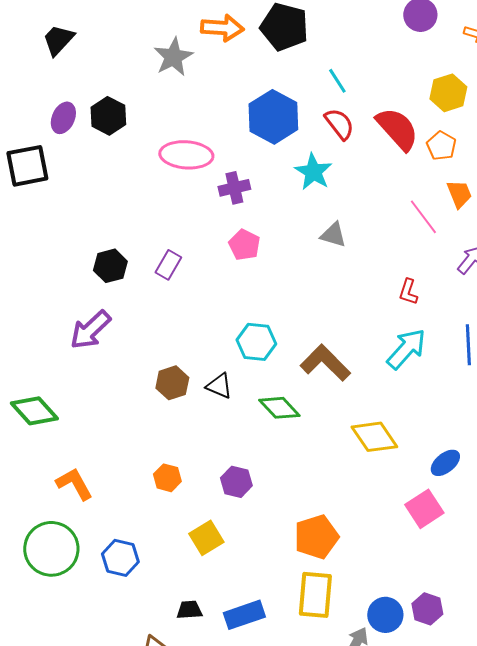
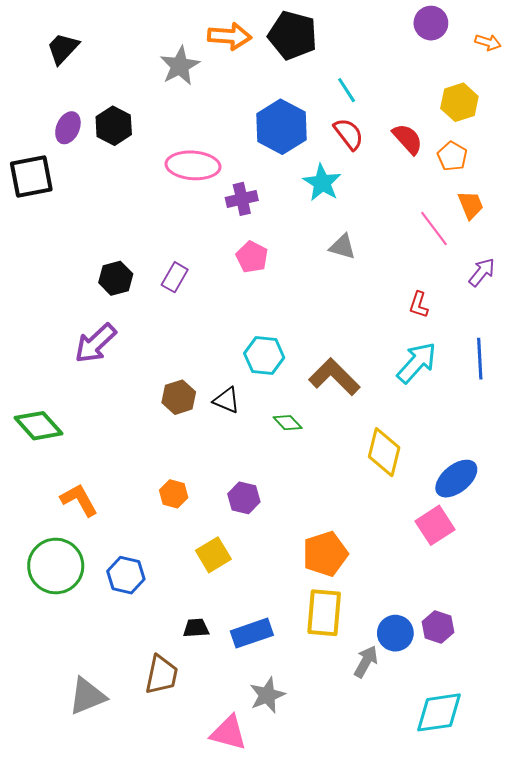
red semicircle: (397, 129) -> (408, 139), size x0.7
green diamond: (279, 408) -> (288, 423), size x0.7
yellow diamond: (374, 437) -> (384, 452), turned 48
blue ellipse: (445, 463) -> (456, 479), size x1.4

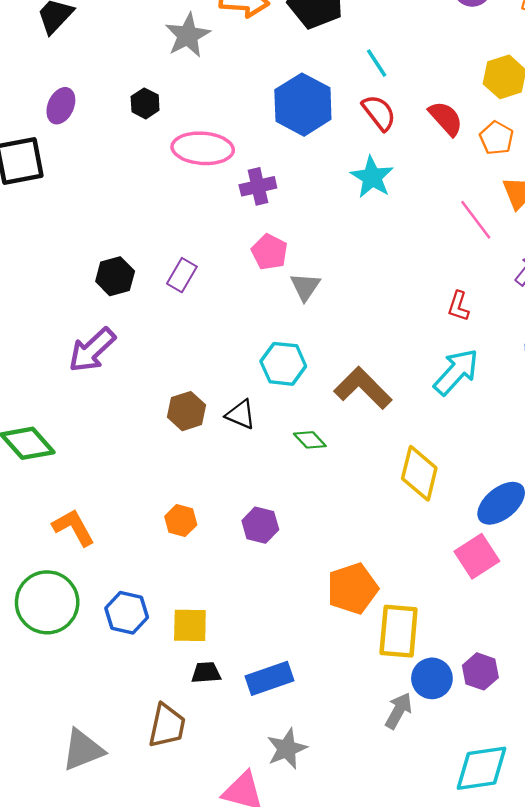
black hexagon: (114, 126) -> (145, 103), moved, size x0.7
cyan star: (322, 183) -> (372, 177), moved
gray triangle: (342, 247) -> (305, 287), moved, turned 48
yellow square: (213, 555) -> (190, 625), moved, turned 32
yellow rectangle: (324, 613) -> (399, 631), moved

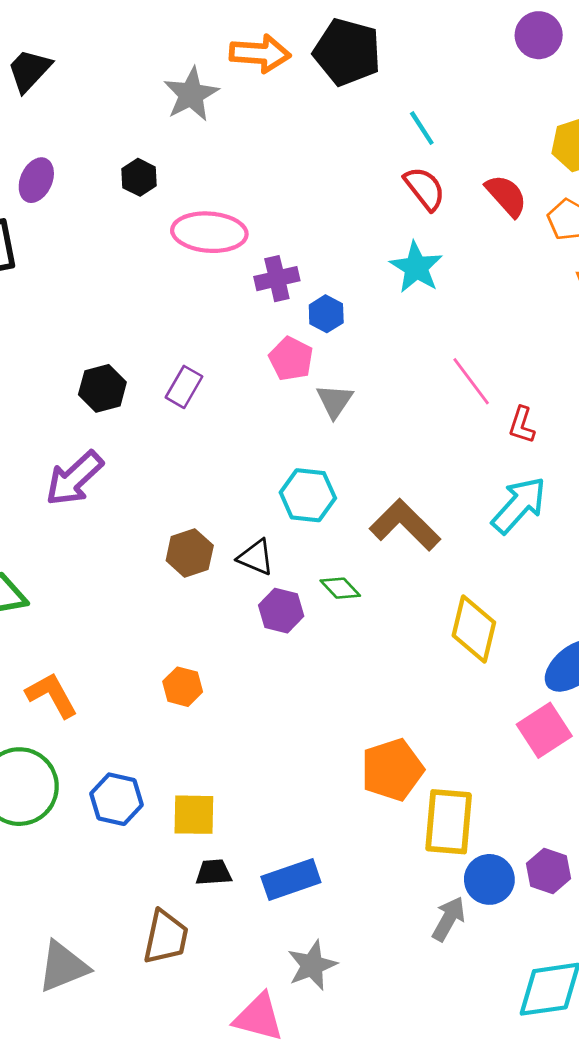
blue hexagon: (303, 105) -> (326, 314), moved, size x0.5
pink line: (476, 220) -> (471, 381), moved
purple hexagon: (260, 525) -> (281, 611), moved

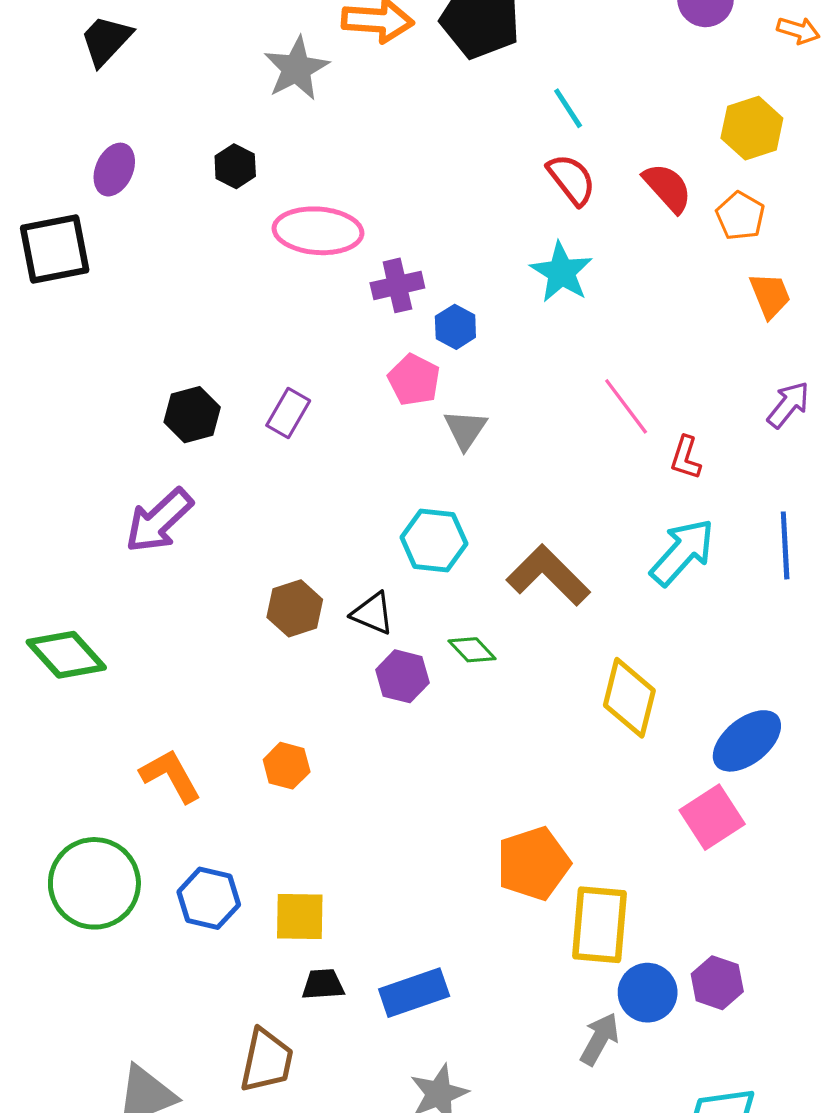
orange L-shape: (52, 695) -> (171, 776), moved

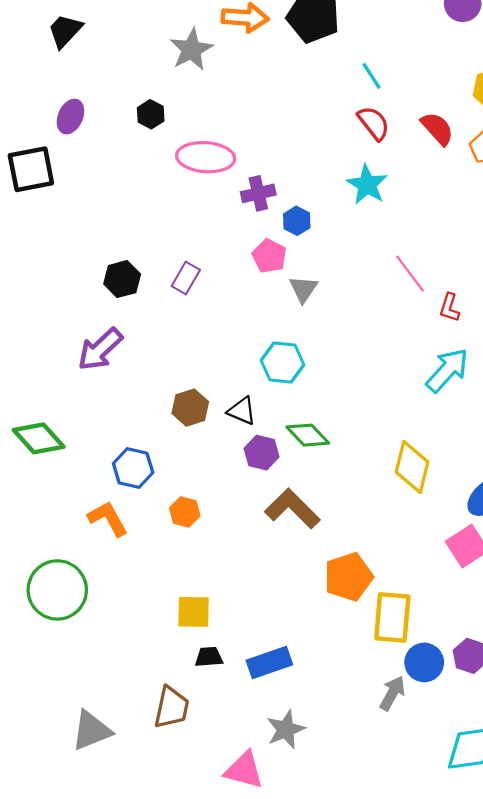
brown L-shape: (548, 575) -> (292, 509), moved
green diamond: (472, 650) -> (308, 435), size x1.4
blue hexagon: (209, 898) -> (133, 468), moved

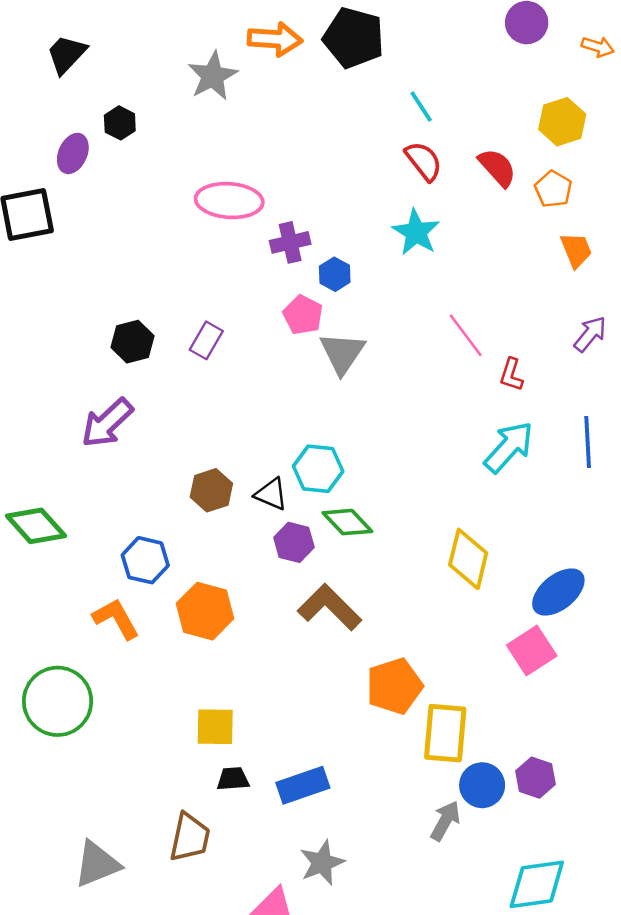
black hexagon: (151, 114) -> (120, 123), moved
gray triangle: (303, 289) -> (342, 353), size x1.4
cyan hexagon: (282, 363) -> (318, 469), moved
orange hexagon: (185, 512) -> (205, 611), size x1.6

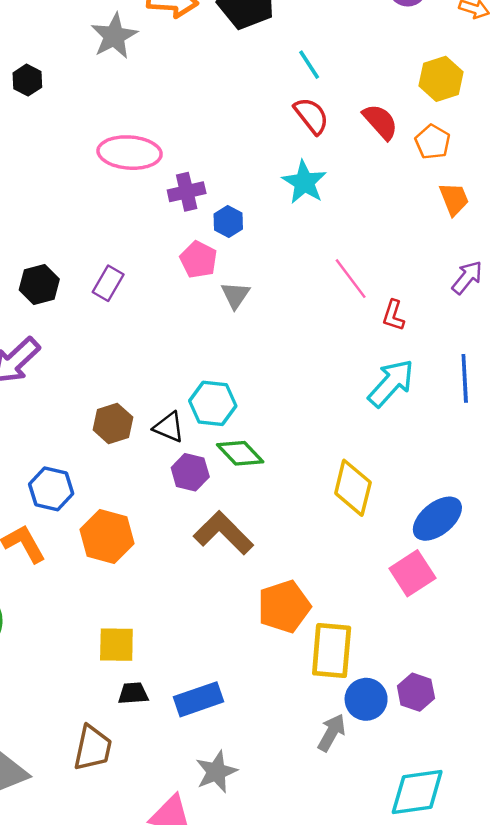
gray triangle: (342, 353) -> (235, 295), size x0.7

